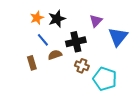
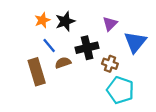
brown rectangle: (32, 63) -> (37, 72), size x1.6
brown cross: (82, 66) -> (110, 64), moved

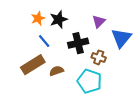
brown semicircle: (63, 63) -> (56, 71), moved
brown rectangle: (37, 72) -> (33, 65), turned 75
cyan pentagon: (120, 90) -> (89, 81), moved

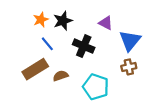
purple triangle: (99, 21) -> (106, 23), turned -48
black cross: (78, 43) -> (84, 46), turned 36
brown cross: (99, 57) -> (129, 67), moved, turned -32

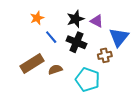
black star: (63, 21) -> (75, 19), moved
blue line: (47, 44) -> (51, 37), moved
brown cross: (129, 67) -> (105, 55), moved

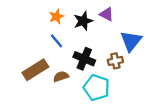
orange star: (37, 18) -> (56, 16), moved
purple triangle: (97, 21) -> (106, 14), moved
black cross: (76, 42) -> (84, 59), moved

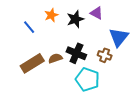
blue line: (56, 41) -> (29, 27), moved
brown cross: (115, 61) -> (105, 55), turned 32
brown semicircle: (61, 76) -> (55, 58), moved

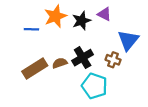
orange star: (51, 15) -> (55, 16), size x1.5
blue line: (29, 27) -> (31, 29), turned -48
black cross: (76, 53) -> (83, 58), turned 36

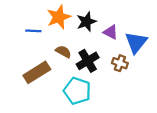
purple triangle: (104, 14) -> (111, 32), moved
brown semicircle: (60, 63) -> (63, 52), moved, turned 48
cyan pentagon: (95, 86) -> (77, 91), moved

